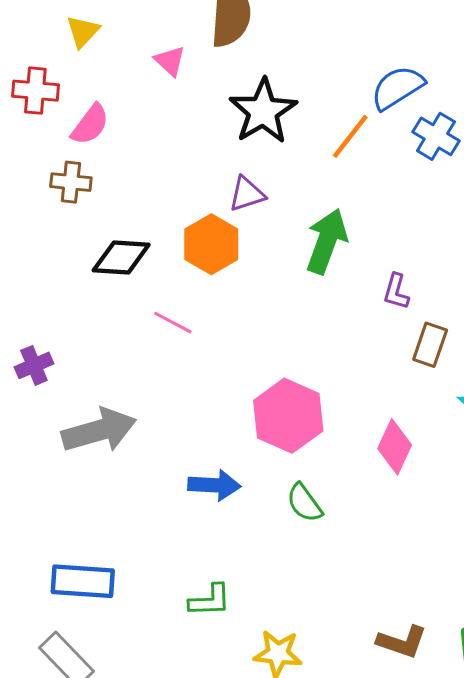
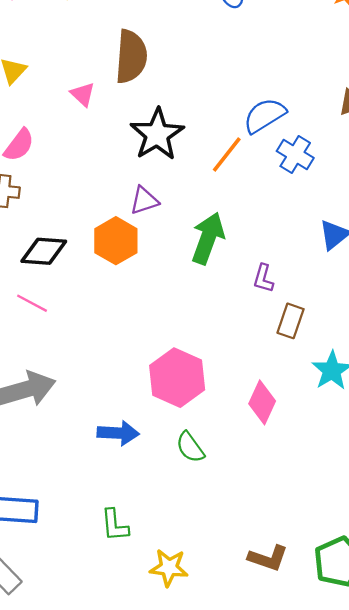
pink line: (173, 323) -> (32, 303), moved
green L-shape: (210, 600) -> (115, 525), turned 87

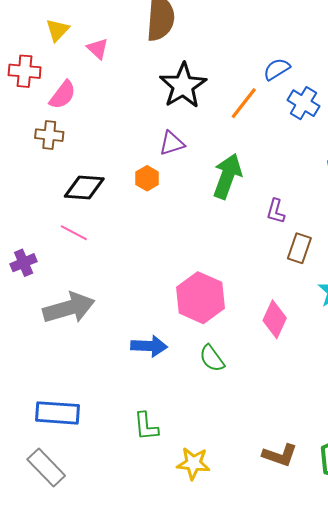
pink triangle: (83, 94) -> (98, 49), moved
blue semicircle: (265, 116) -> (277, 69), size x0.7
orange hexagon: (116, 241) -> (147, 178), size x0.6

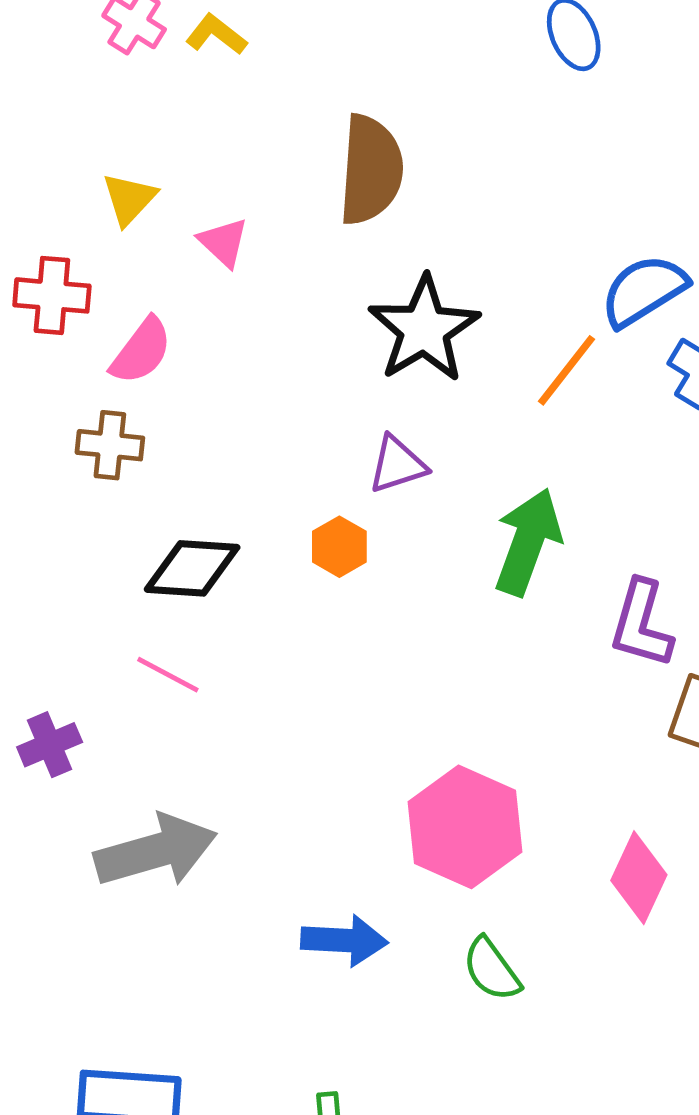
blue semicircle: (277, 69) -> (644, 291), size x1.4
purple L-shape: (276, 211) -> (641, 624), size x1.5

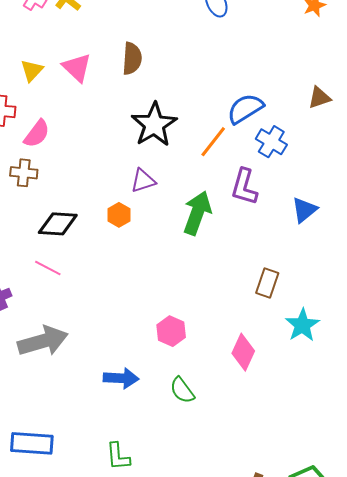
brown semicircle: (371, 170) -> (132, 59), size x0.7
pink triangle: (223, 242) -> (77, 68), moved, size x1.4
purple L-shape: (641, 624) -> (244, 187), moved
pink hexagon: (465, 827) -> (171, 331), size x0.6

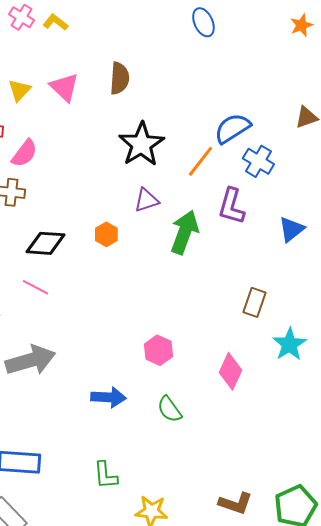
purple triangle: (143, 181) -> (146, 200), moved

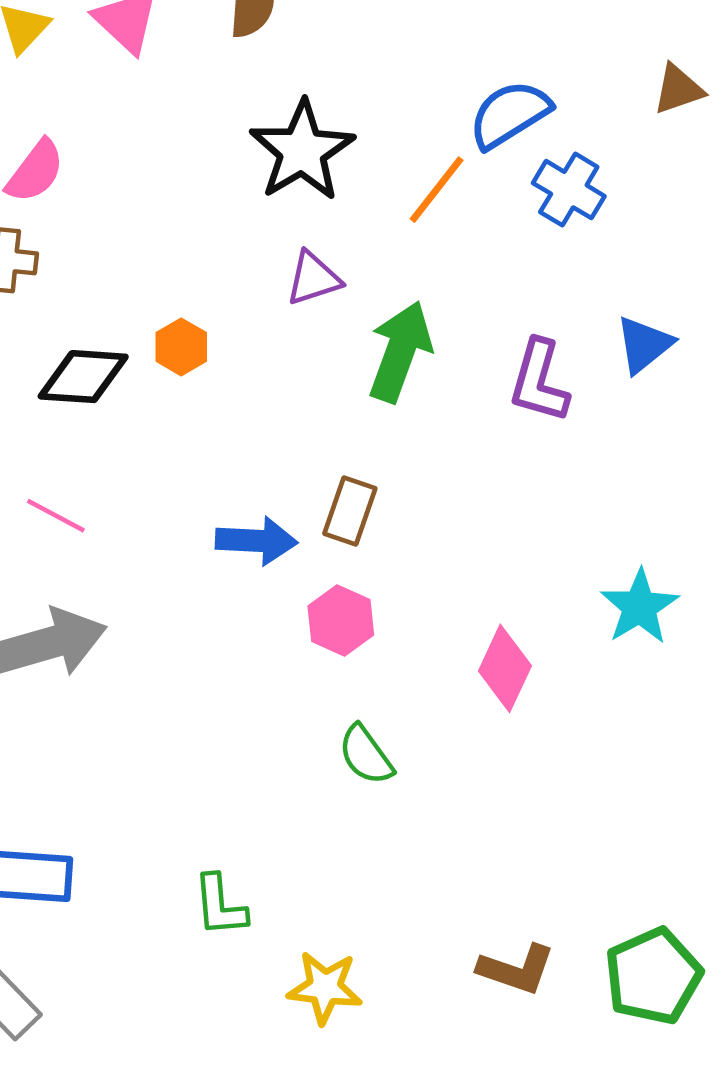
purple L-shape: (231, 206) -> (539, 381), moved
orange hexagon: (106, 234) -> (181, 347), moved
pink line: (35, 287) -> (56, 516), moved
brown rectangle: (254, 302) -> (350, 511), moved
blue arrow: (108, 397) -> (256, 541), moved

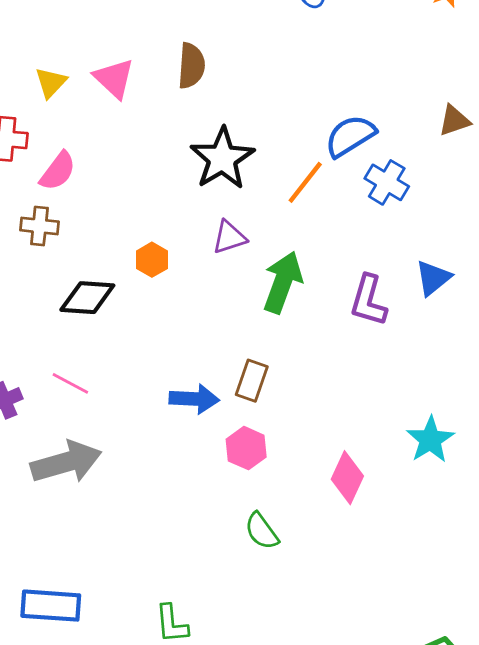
orange hexagon: (181, 347) -> (152, 260), moved

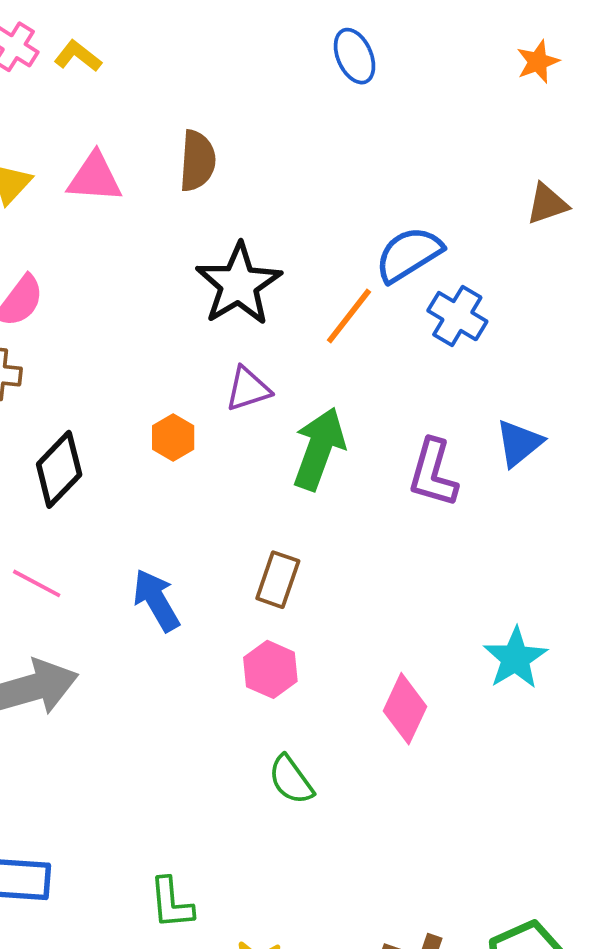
pink triangle: (114, 78) -> (95, 178), turned -39
brown triangle: (454, 121) -> (547, 204), moved
orange hexagon: (152, 260) -> (173, 438), moved
black diamond: (87, 298) -> (59, 469), turned -50
blue arrow: (194, 399) -> (156, 600), moved, turned -123

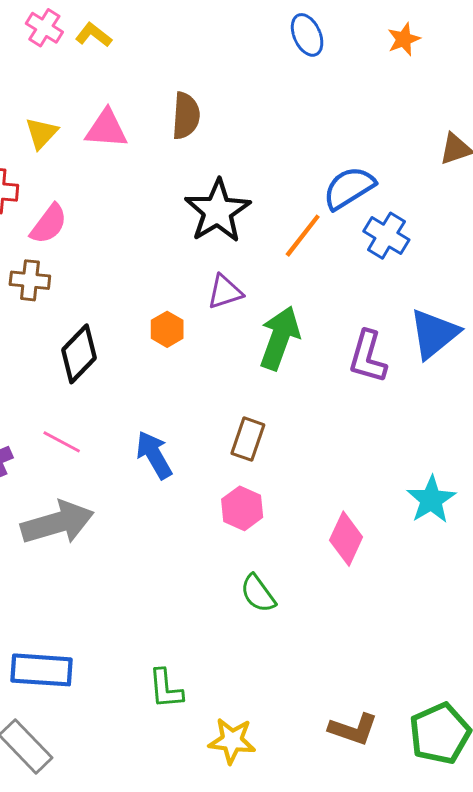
orange star: (538, 62) -> (404, 39), moved
blue triangle: (519, 443) -> (434, 334), size x1.4

